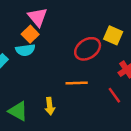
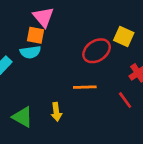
orange square: (30, 34) -> (36, 35), turned -35

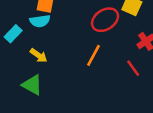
orange line: (85, 87) -> (93, 55), turned -60
yellow arrow: (56, 112) -> (39, 55), moved, turned -48

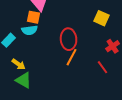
red ellipse: (105, 20) -> (69, 39), moved, turned -60
yellow arrow: (39, 55) -> (19, 64), moved

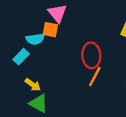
cyan semicircle: (30, 30) -> (35, 39), moved

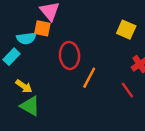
red ellipse: (91, 55) -> (69, 55), moved

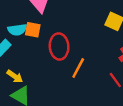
orange square: (42, 28) -> (33, 30), moved

